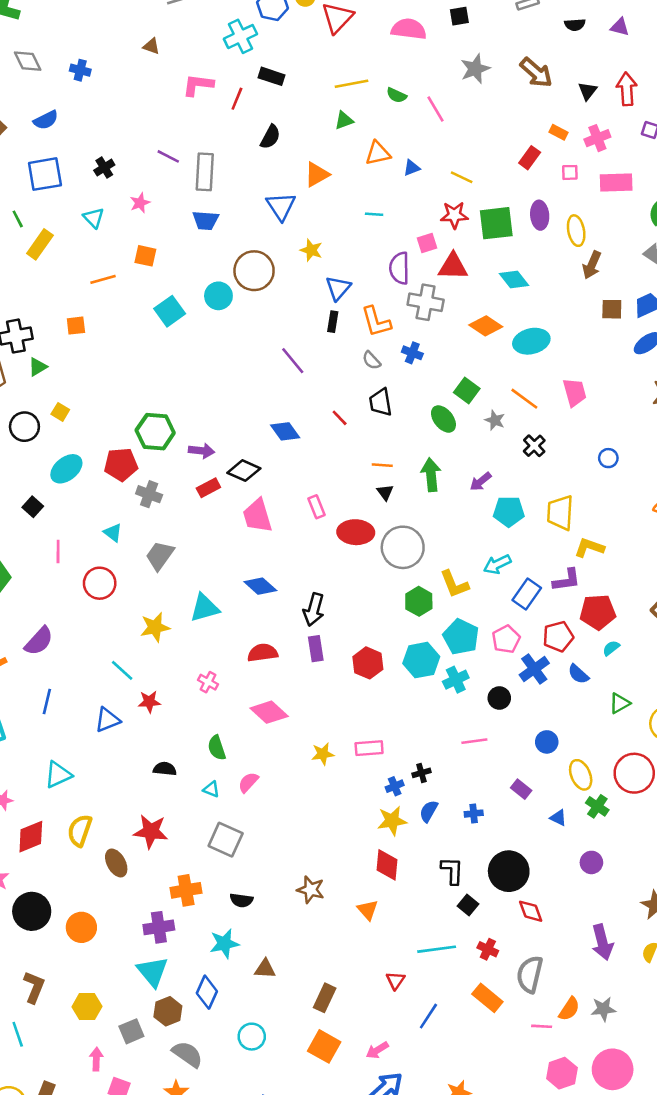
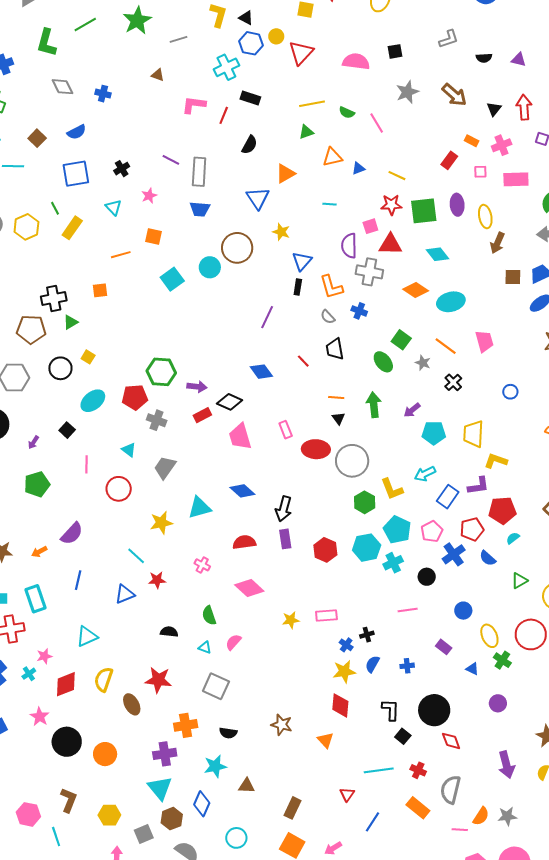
purple line: (293, 361) -> (267, 317), turned 65
blue cross: (395, 786) -> (346, 645), turned -32

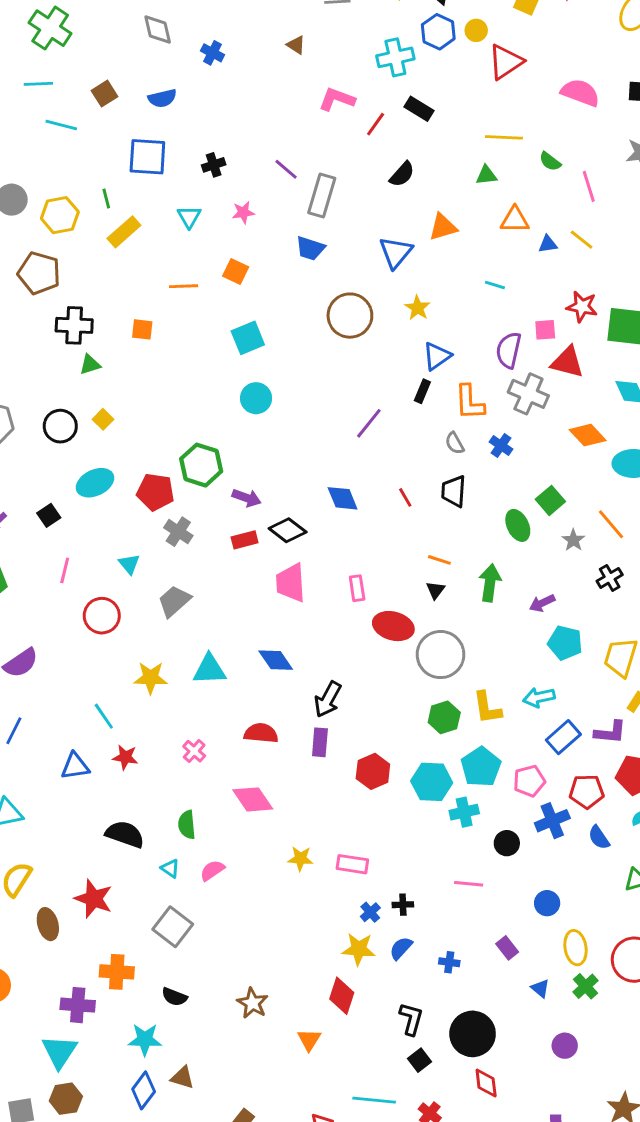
yellow line: (397, 176) -> (582, 240), moved
cyan circle: (210, 267) -> (256, 398), moved
brown pentagon: (31, 329) -> (39, 273), moved
black semicircle: (169, 632) -> (125, 834), size x1.5
blue diamond: (202, 804) -> (144, 1090), moved

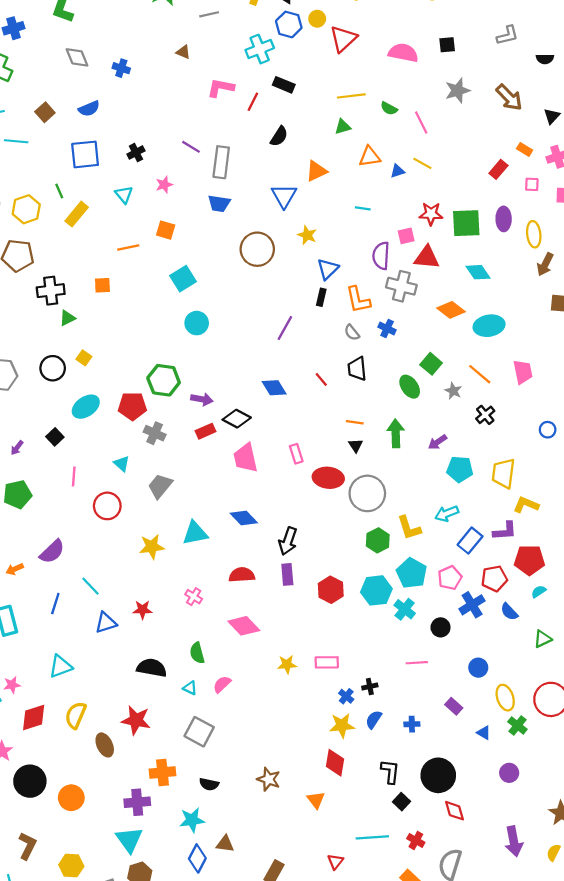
cyan line: (104, 716) -> (91, 586), moved
cyan cross: (464, 812) -> (405, 609), turned -30

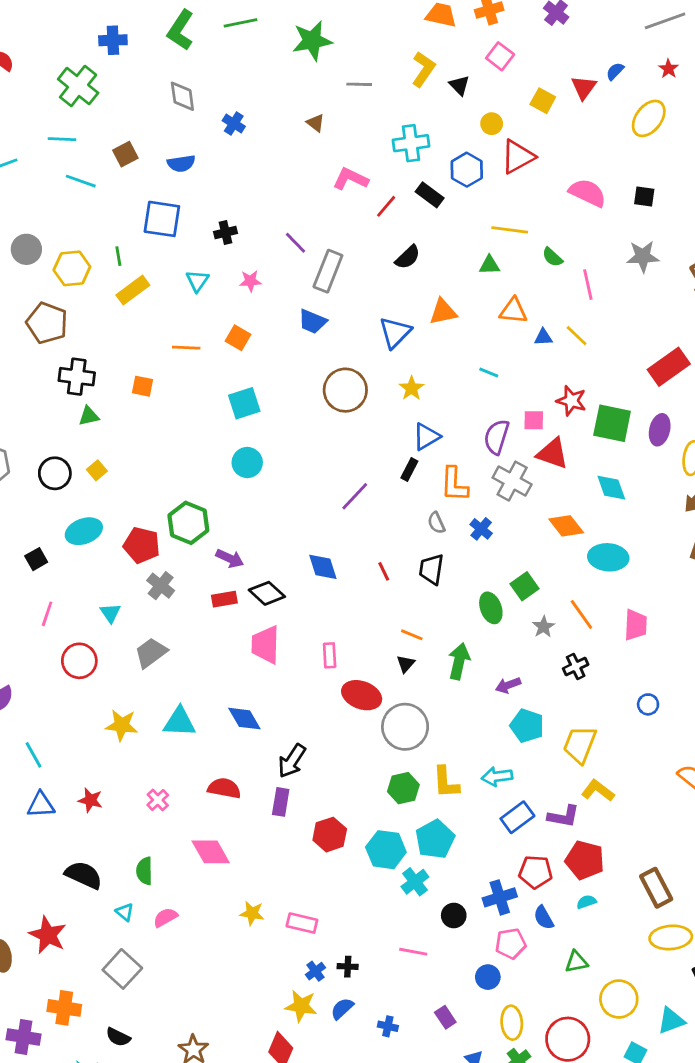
blue hexagon: (289, 24) -> (467, 170), moved
red rectangle: (498, 169) -> (669, 367), size x1.6
pink pentagon: (450, 578) -> (511, 944), moved

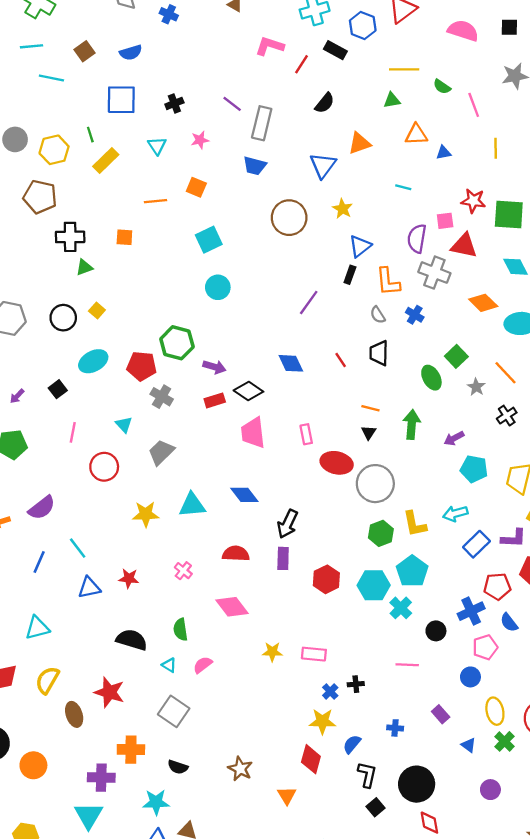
yellow line: (577, 336) -> (496, 148), moved, turned 54
blue semicircle: (342, 1009) -> (352, 744), moved

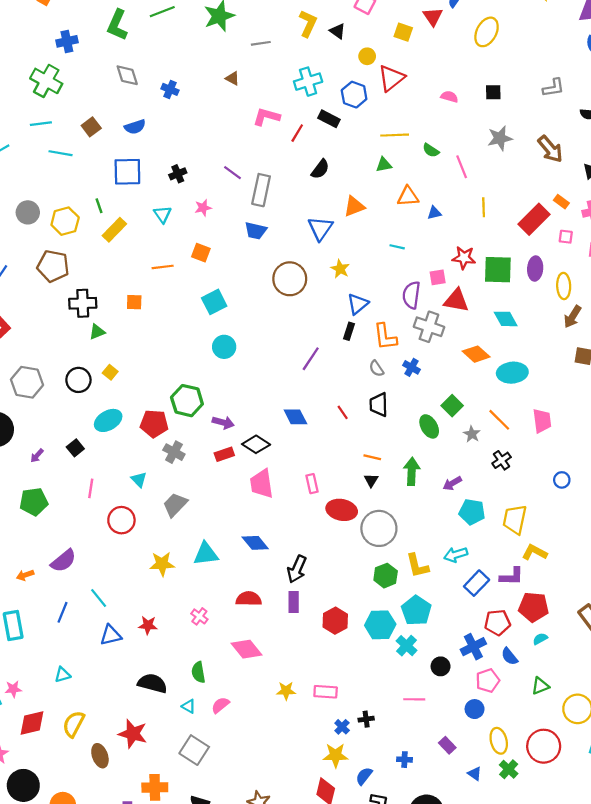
pink semicircle: (463, 31) -> (449, 97), size x0.6
cyan triangle: (37, 628) -> (63, 675), size x0.7

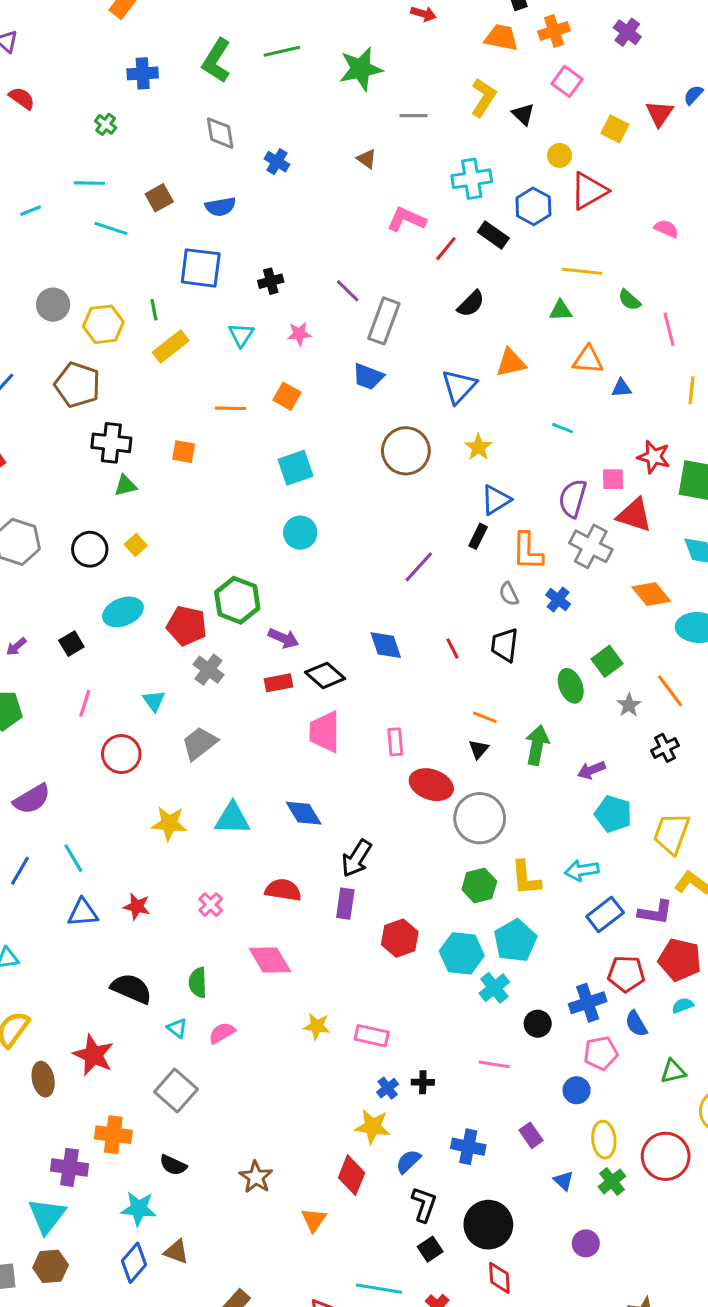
green cross: (46, 81) -> (106, 124), size x0.5
blue cross: (405, 760) -> (468, 1147), size x1.5

